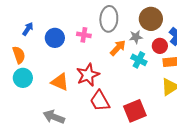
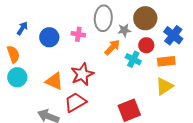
gray star: (136, 37) -> (124, 30), moved
red circle: (160, 46) -> (146, 45), moved
red trapezoid: (100, 101) -> (75, 102), moved, turned 90

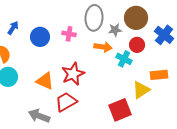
orange arrow: (112, 47) -> (103, 47), turned 54
orange rectangle: (166, 61) -> (159, 75), moved
yellow triangle: (164, 86) -> (141, 90), moved

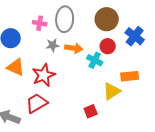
gray star: (115, 30) -> (53, 45), moved
pink cross: (69, 34) -> (40, 23), moved
orange triangle: (45, 81) -> (16, 67), moved
red square: (120, 110) -> (91, 111), size x0.6

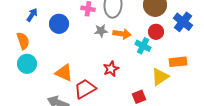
orange triangle: (16, 67) -> (64, 73), moved
red star: (44, 75) -> (111, 69), moved, size x0.7

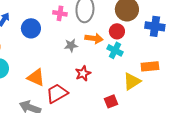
blue cross: (183, 22) -> (155, 26), turned -30
gray star: (101, 31) -> (71, 45), moved
red circle: (156, 32) -> (117, 31), moved

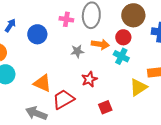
red square: (111, 101) -> (105, 107), moved

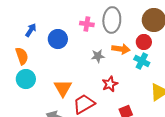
orange triangle: (42, 83) -> (63, 88), turned 36

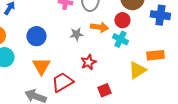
blue circle: (58, 39) -> (36, 36), moved

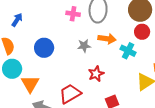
red circle: (122, 20) -> (142, 32), moved
orange triangle: (41, 66) -> (30, 84), moved

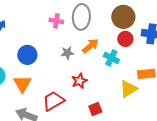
orange arrow: (107, 39) -> (90, 46), turned -48
orange triangle: (30, 84) -> (22, 84), moved

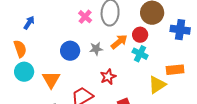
pink cross: (56, 21) -> (85, 17), turned 32
red circle: (125, 39) -> (140, 35), moved
blue circle: (27, 55) -> (70, 51), moved

